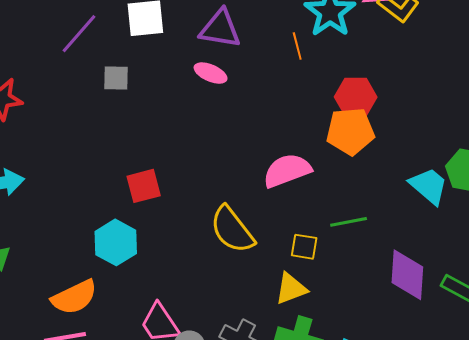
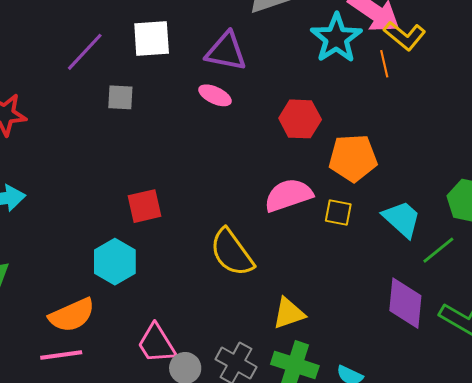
orange line: (297, 46) -> (384, 64), moved
red hexagon: (356, 97) -> (300, 119), moved
cyan trapezoid: (429, 186) -> (402, 219), moved
green line: (349, 222) -> (438, 250), moved, turned -30
yellow square: (304, 247) -> (338, 213), moved

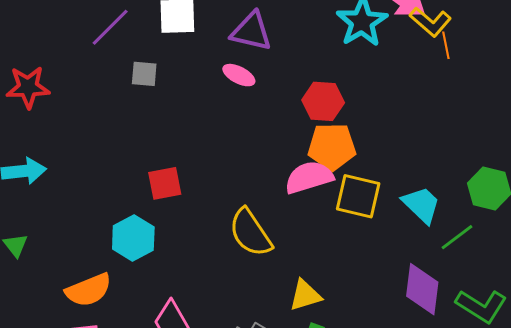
orange line: (384, 64) -> (446, 45), moved
orange pentagon: (353, 158) -> (332, 147), moved
yellow square: (338, 213) -> (358, 196), size x1.6

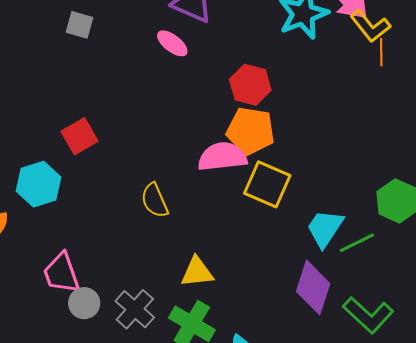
red square: (165, 183) -> (80, 136), turned -30
cyan trapezoid: (421, 205) -> (325, 228), moved, turned -111
yellow semicircle: (250, 233) -> (155, 200), size x0.7

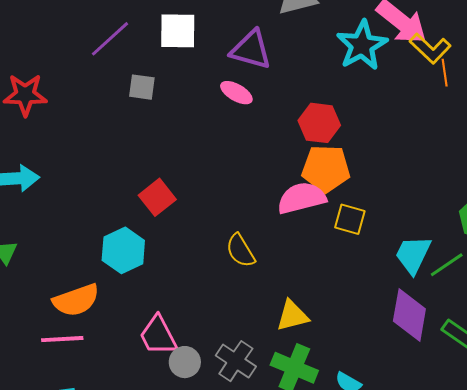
yellow square: (267, 184) -> (350, 219), size x0.7

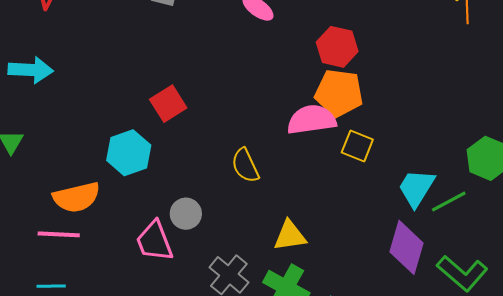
gray circle: (185, 362) -> (186, 214), moved

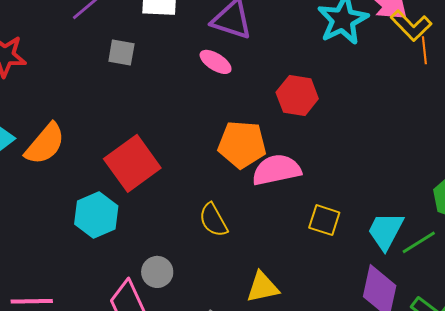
orange pentagon: (339, 93) -> (242, 144), moved
red square: (168, 104) -> (132, 163), size x1.5
yellow square: (357, 146) -> (324, 220), moved
orange semicircle: (77, 197) -> (45, 144), moved, turned -33

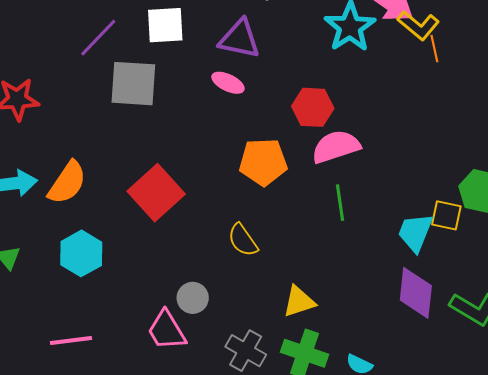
gray square: (121, 53) -> (133, 84), size x1.8
pink semicircle: (276, 170) -> (336, 147), moved
cyan hexagon: (96, 215) -> (81, 253), moved
yellow square: (324, 220) -> (446, 215), moved
green line: (419, 242) -> (340, 203), moved, turned -60

